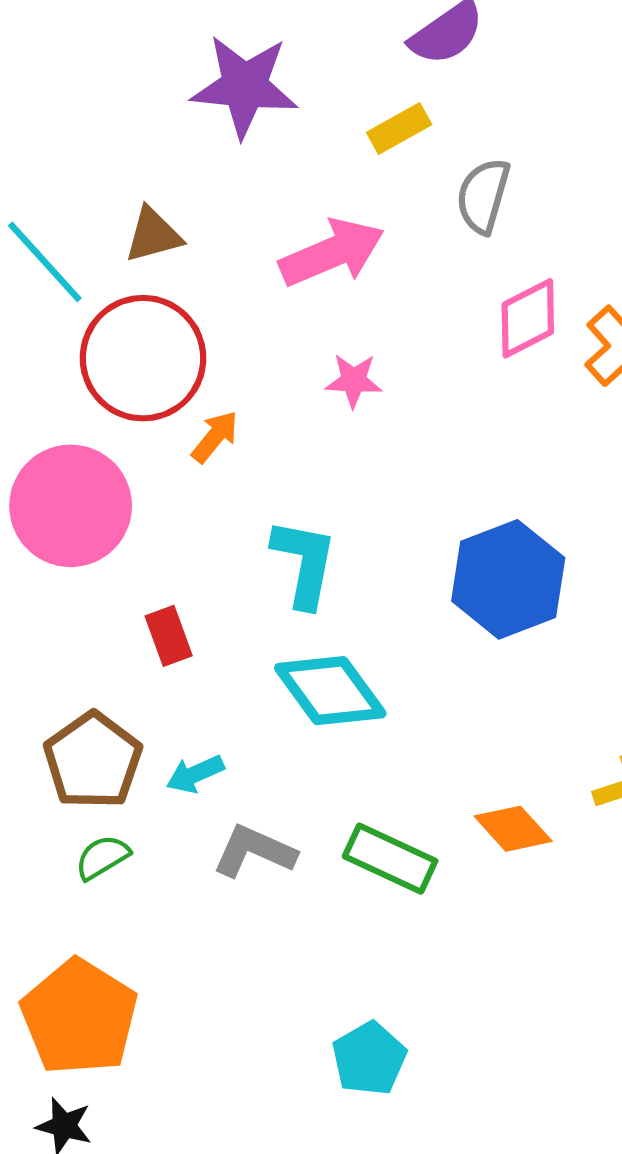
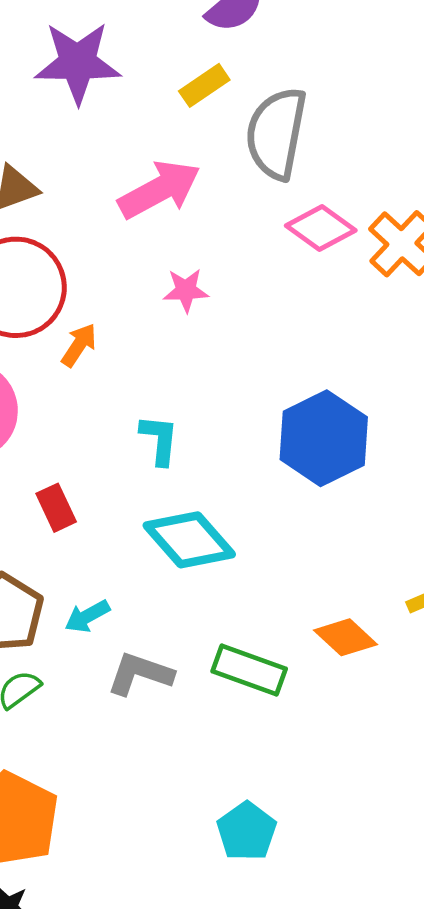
gray semicircle: (483, 196) -> (276, 133), size x1.5
pink diamond: (528, 318) -> (321, 228), turned 68
cyan L-shape: (304, 563) -> (159, 440), size x0.7

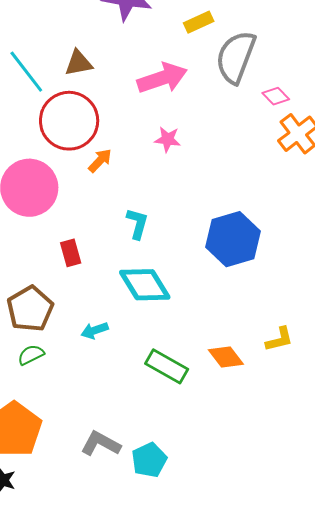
pink diamond: (321, 228) -> (276, 96), moved, size x0.7
cyan arrow: (87, 616) -> (95, 330), moved
gray L-shape: (140, 674) -> (101, 444), moved

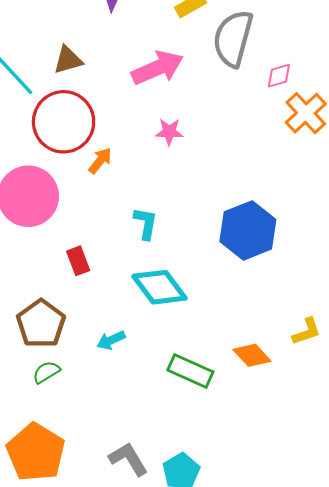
pink diamond: (276, 96) -> (279, 76), turned -56
gray L-shape: (101, 444) -> (128, 459), turned 36

